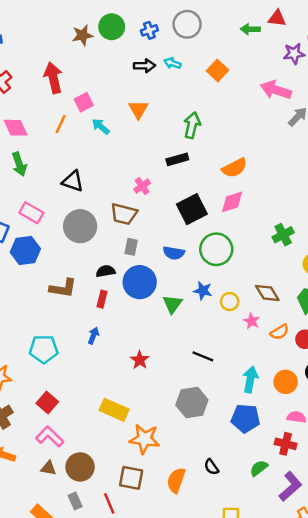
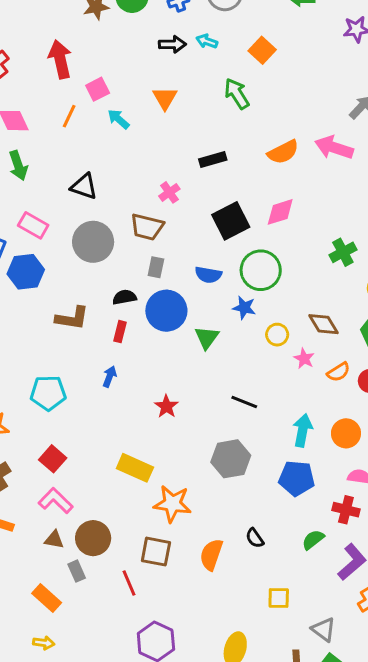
pink arrow: (276, 90) -> (334, 148), moved
green arrow: (192, 125) -> (237, 94), moved, turned -45
orange semicircle: (234, 168) -> (283, 152), moved
blue star: (203, 291) -> (244, 308), moved
gray rectangle: (75, 501) -> (77, 571), moved

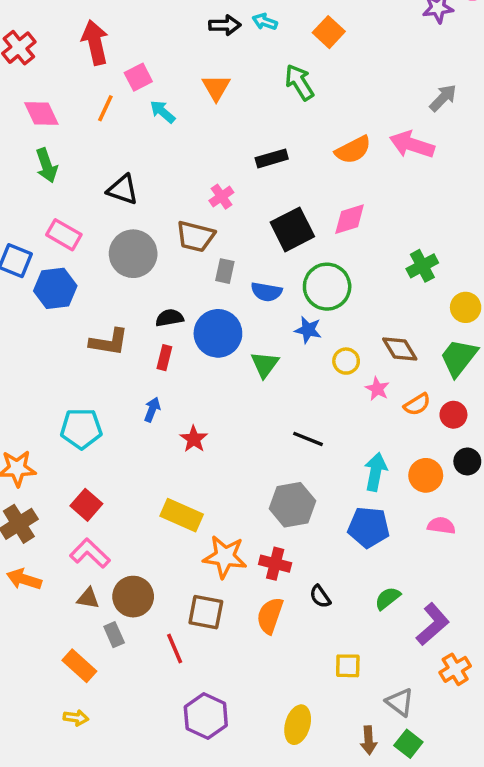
gray rectangle: (156, 267) -> (225, 271), moved
red star: (166, 406) -> (194, 439), moved
red cross: (346, 510) -> (275, 564), moved

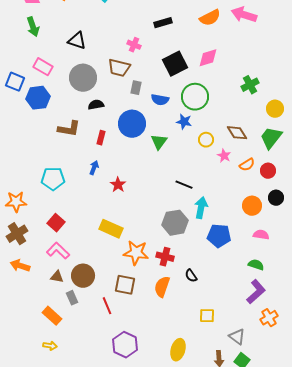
pink cross: (221, 197) -> (134, 45), turned -32
black semicircle: (169, 318) -> (96, 105), moved
cyan arrow: (376, 472) -> (201, 208), moved
green semicircle: (388, 598) -> (256, 265), moved, turned 56

